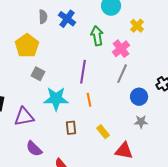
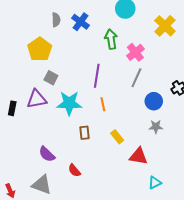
yellow cross: (137, 26) -> (165, 26), moved, size x1.5
purple triangle: (24, 117) -> (37, 99), moved

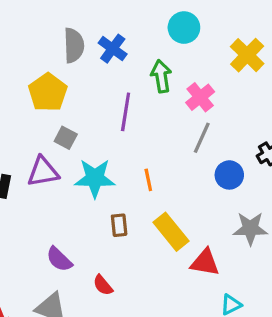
gray semicircle: (56, 20) -> (74, 45), size x1.5
purple line: (97, 76) -> (126, 112), moved
gray star: (156, 127) -> (250, 228), moved, size x1.5
yellow rectangle: (117, 137) -> (171, 232), size x1.6

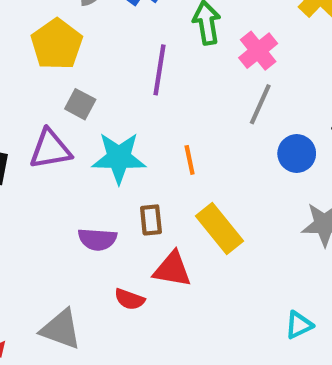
purple semicircle: (59, 259) -> (97, 239), moved, turned -40
red triangle: (205, 262) -> (172, 269), moved
red semicircle: (103, 285) -> (130, 299), turned -30

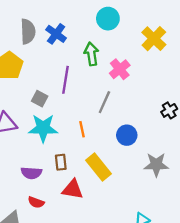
gray square: (80, 104) -> (40, 99), moved
gray line: (260, 104) -> (104, 102), moved
blue circle: (297, 154) -> (127, 135), moved
red semicircle: (130, 299) -> (36, 202), moved

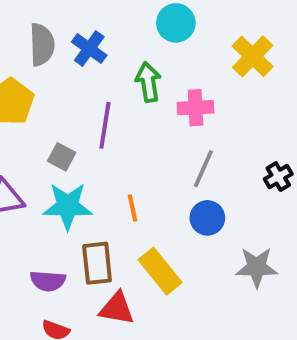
pink cross: (120, 69) -> (196, 108), turned 36
gray line: (104, 102) -> (203, 169), moved
brown rectangle: (61, 162) -> (97, 263), size x1.5

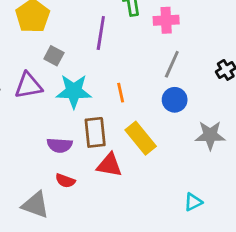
gray square: (62, 157) -> (54, 56), moved

